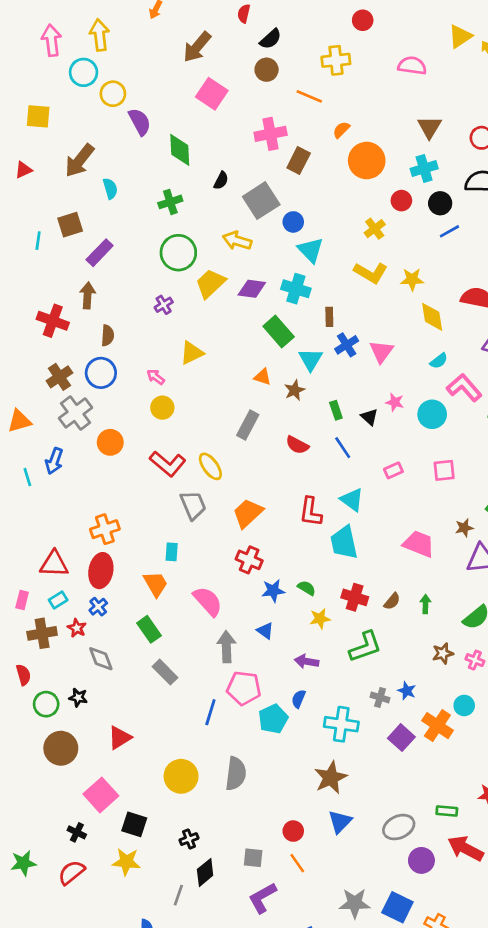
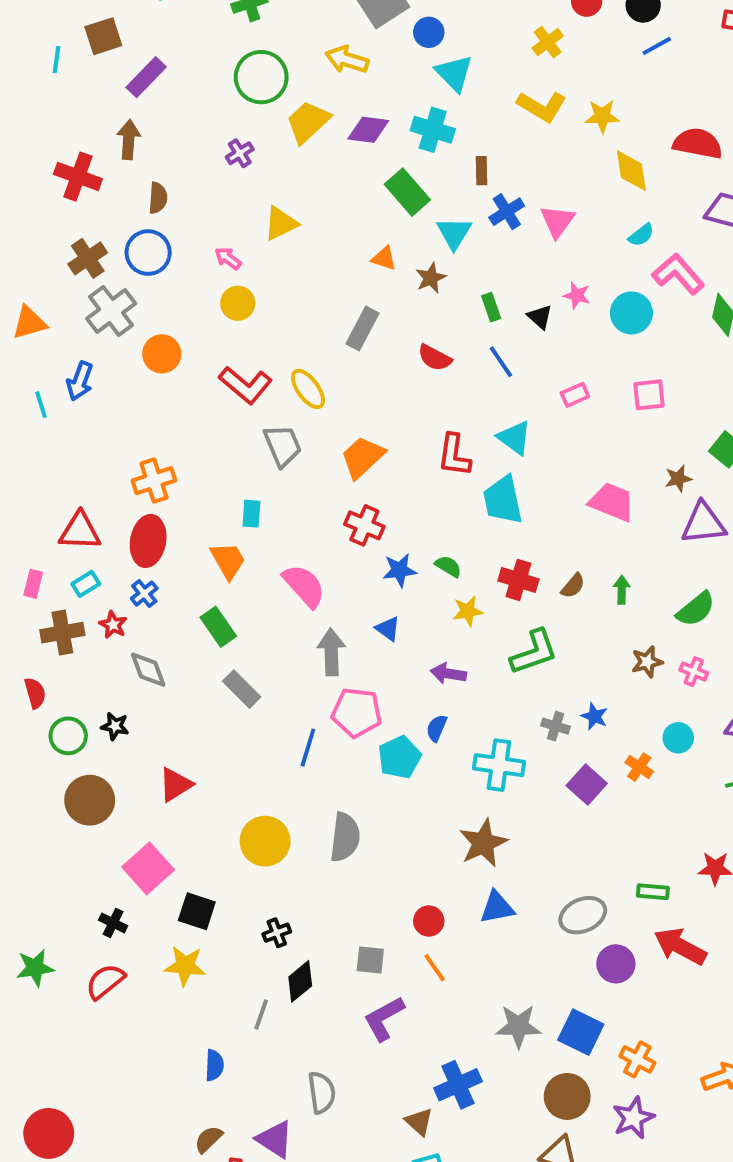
orange cross: (437, 726) -> (639, 767), size x0.6
blue triangle: (340, 822) -> (497, 907), turned 35

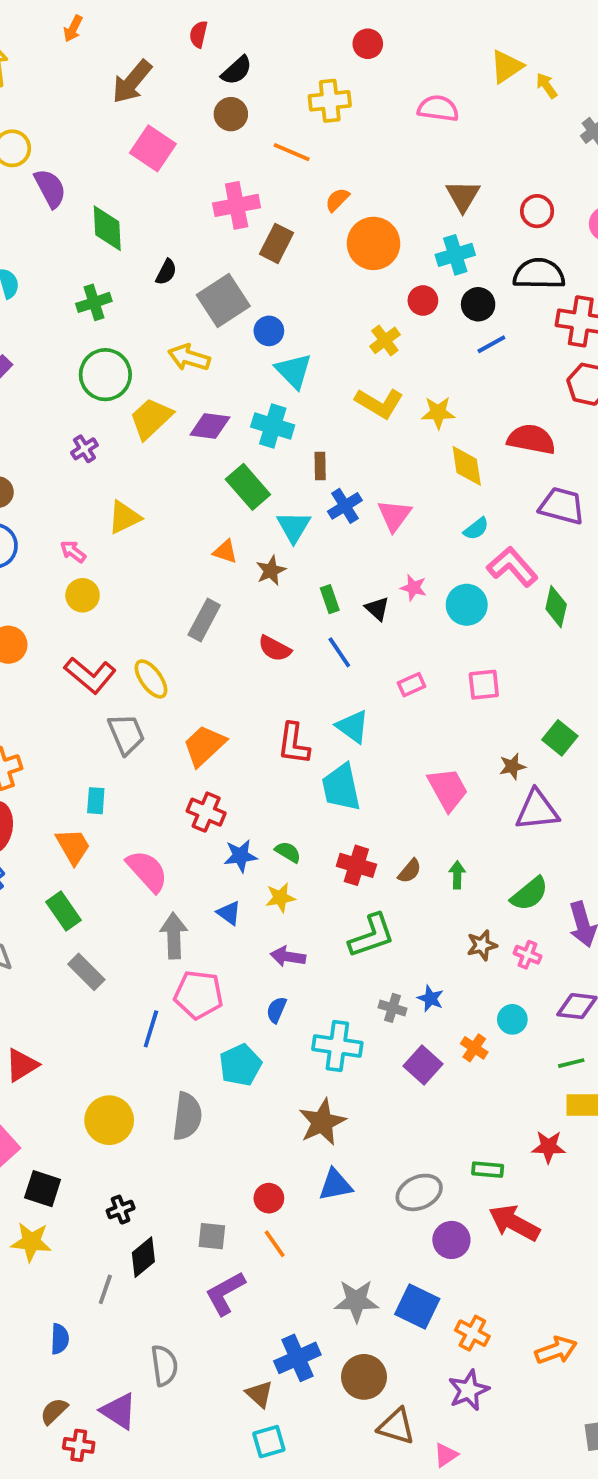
pink trapezoid: (612, 502) -> (448, 789), turned 39
yellow star: (468, 611) -> (280, 898), moved
cyan pentagon: (400, 757) -> (240, 1065), moved
brown circle: (567, 1096) -> (364, 1377), moved

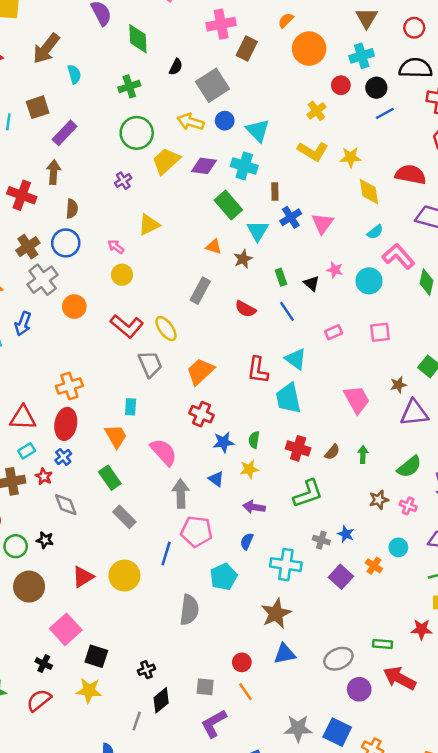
blue circle: (269, 331) -> (225, 121), moved
green semicircle: (288, 852) -> (254, 440), turned -112
yellow circle: (109, 1120) -> (124, 576), moved

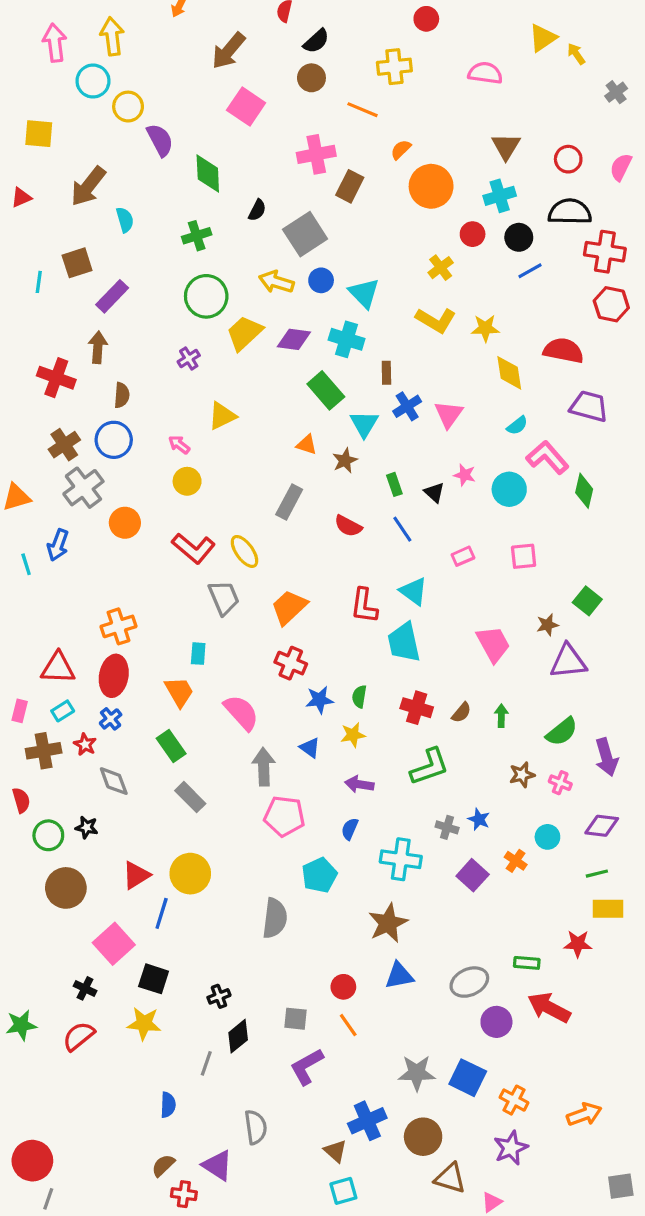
blue line: (166, 554) -> (162, 913), moved

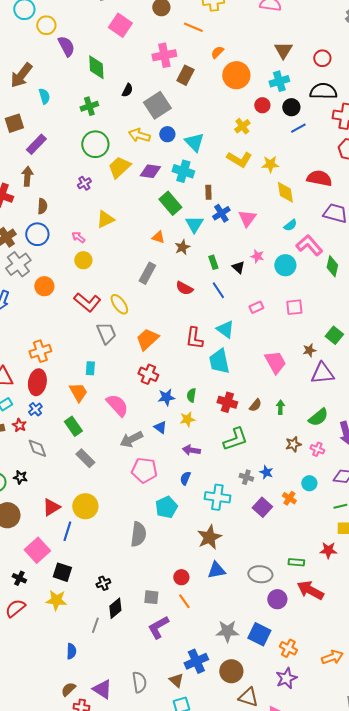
gray arrow: (264, 767) -> (131, 439), turned -115
gray ellipse: (469, 982) -> (260, 574), turned 30
gray semicircle: (256, 1127) -> (139, 682), moved

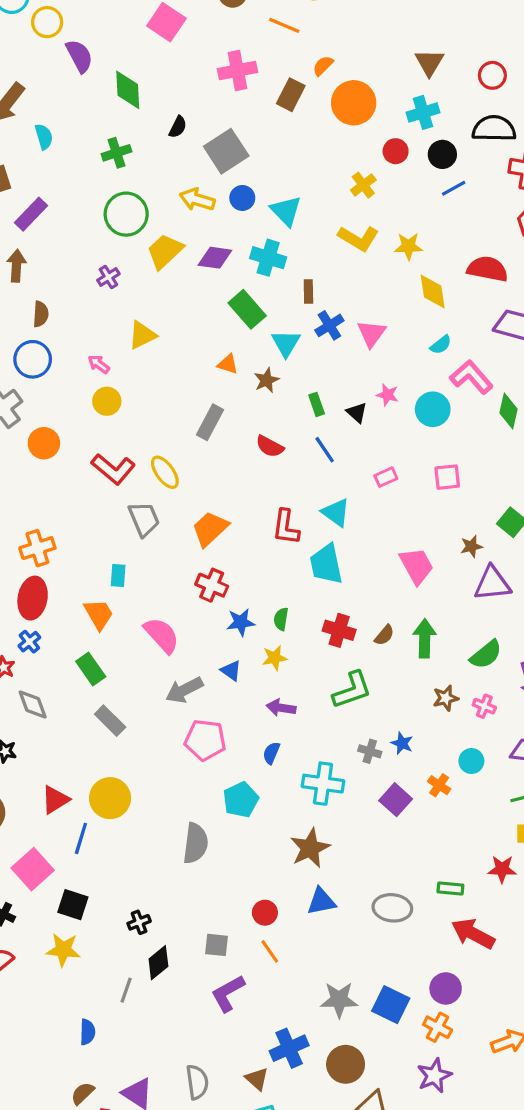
brown rectangle: (185, 75) -> (291, 95), moved
green arrow: (280, 407) -> (425, 638), size x1.6
purple circle: (277, 599) -> (446, 988), moved

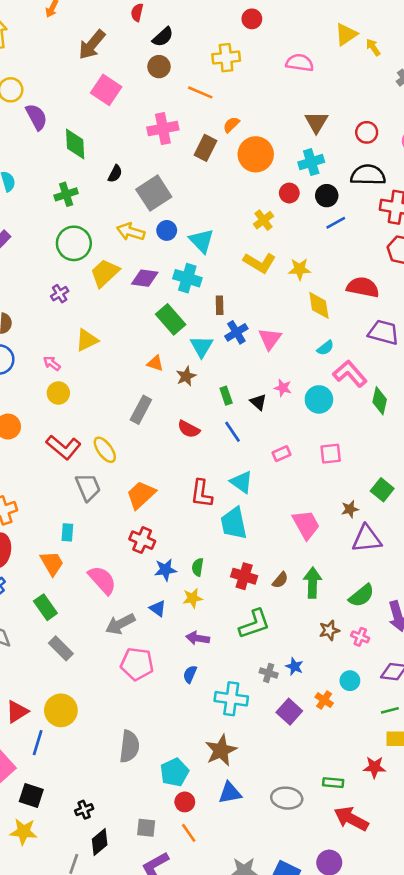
cyan pentagon: (241, 800) -> (174, 772), moved

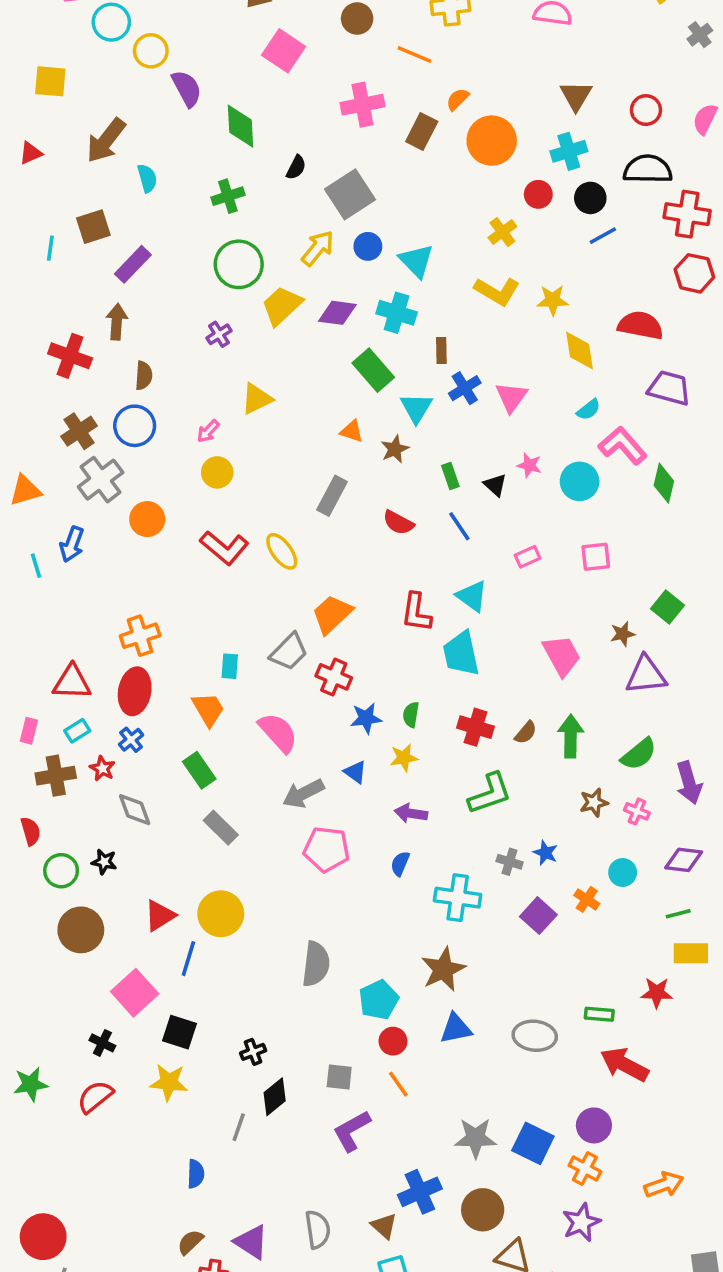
yellow arrow: (131, 232) -> (318, 248), turned 112
pink arrow: (52, 363) -> (208, 431), turned -84
gray trapezoid: (88, 487) -> (289, 652), moved, turned 68

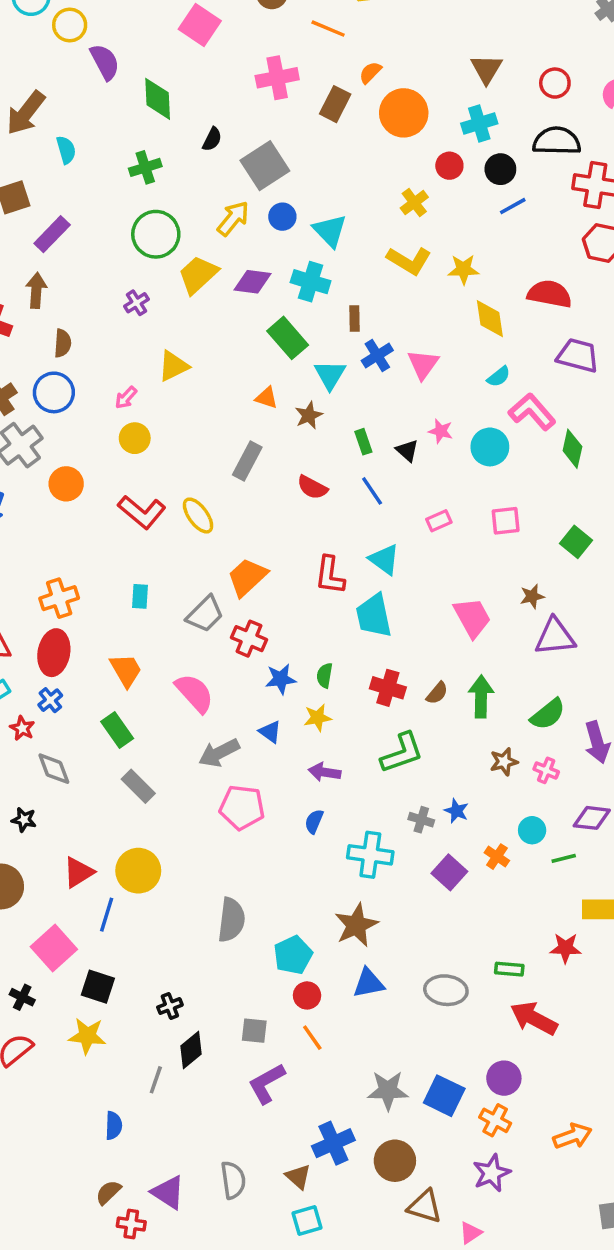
green square: (667, 607) -> (576, 542), moved
cyan rectangle: (230, 666) -> (140, 596), moved
green line: (678, 914) -> (564, 858), moved

